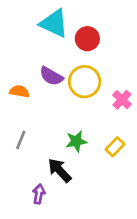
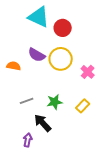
gray line: (21, 140) -> (27, 101), moved, turned 48

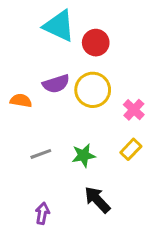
purple semicircle: (37, 55) -> (56, 84), turned -48
yellow rectangle: (83, 106) -> (131, 149), moved
black arrow: (43, 123) -> (97, 200), moved

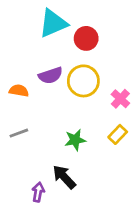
cyan triangle: (59, 26) -> (53, 23), turned -48
gray line: (41, 154) -> (19, 133), moved
black arrow: (97, 200) -> (64, 177), moved

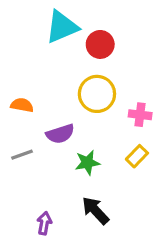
purple semicircle: (50, 75) -> (60, 134), moved
pink cross: (120, 99) -> (140, 115), turned -36
black arrow: (64, 177) -> (95, 210), moved

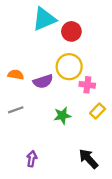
pink cross: (140, 115) -> (87, 85), moved
purple semicircle: (60, 134) -> (43, 81), moved
black arrow: (95, 210) -> (88, 159), moved

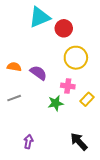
yellow circle: (69, 67) -> (76, 58), moved
purple semicircle: (43, 81) -> (38, 73), turned -126
pink cross: (87, 85) -> (68, 86), moved

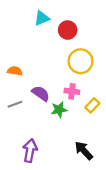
cyan triangle: (39, 17) -> (42, 18), size x0.7
purple semicircle: (38, 73) -> (41, 94), moved
purple arrow: (28, 142) -> (30, 151), size x1.5

